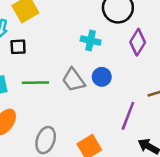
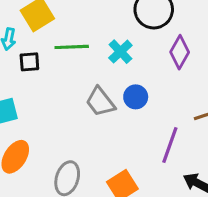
cyan cross: (91, 41) -> (120, 52), turned 36
green line: (35, 83) -> (72, 47), moved

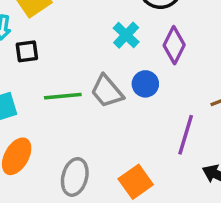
green line: (72, 47) -> (63, 96), moved
purple diamond: (180, 52) -> (174, 45), moved

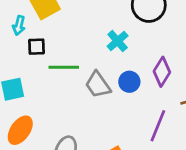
purple diamond: (174, 45) -> (162, 72), moved
green line: (63, 96) -> (64, 67), moved

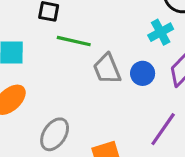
cyan cross: (118, 41) -> (161, 32), moved

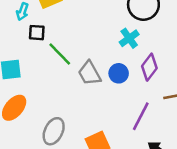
green line: (74, 41) -> (60, 54), turned 40

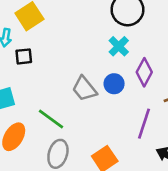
green line: (60, 54) -> (51, 119), moved

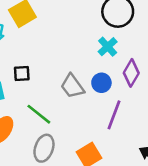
black square: (24, 56) -> (22, 73), moved
purple line: (144, 124) -> (114, 115), moved

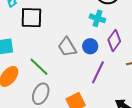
cyan cross: (108, 47) -> (97, 18), turned -35
black square: (22, 73) -> (31, 18), moved, size x1.6

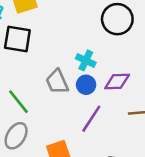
cyan cross: (97, 18) -> (86, 60), moved
purple diamond: (114, 41) -> (117, 82), turned 45

